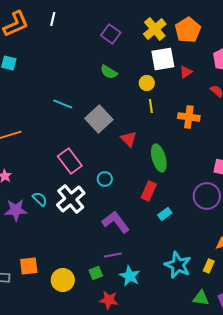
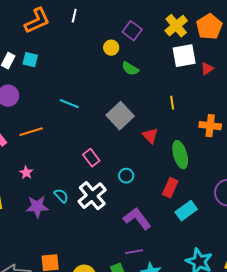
yellow circle: (147, 83) -> (111, 48), moved
cyan line: (63, 104) -> (69, 104), moved
orange cross: (189, 117) -> (210, 126), moved
pink rectangle: (70, 161) -> (91, 158), size x0.7
cyan rectangle: (165, 214) -> (186, 211), size x1.5

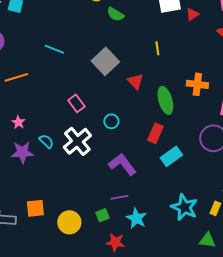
orange cross: (210, 126) -> (197, 84), moved
pink star: (26, 173) -> (18, 122), moved

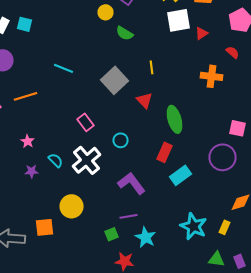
yellow line: (157, 48) -> (152, 67), moved
orange cross: (197, 84) -> (212, 76), moved
purple star: (22, 152) -> (32, 171), size x0.6
yellow circle: (69, 222) -> (72, 206), moved

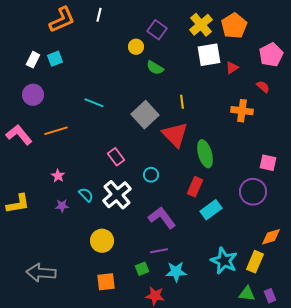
cyan square: (24, 24) -> (55, 59), turned -35
red triangle: (144, 100) -> (175, 135), size x1.6
orange square: (44, 227) -> (106, 282), moved
yellow rectangle: (224, 227) -> (255, 262), size x1.5
cyan star: (146, 237) -> (176, 272), turned -30

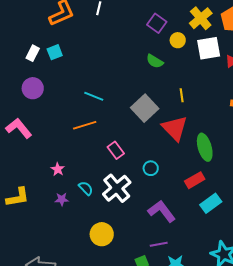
yellow circle: (136, 47) -> (178, 40), moved
orange line: (56, 131) -> (85, 125), moved
red rectangle: (195, 187) -> (195, 180), turned 36

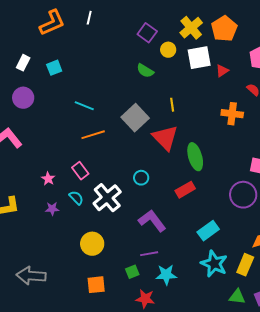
cyan square: (55, 52) -> (54, 68), moved
orange line: (85, 125) -> (93, 135), moved
pink rectangle: (116, 150) -> (80, 171), moved
cyan rectangle: (211, 203) -> (208, 231), moved

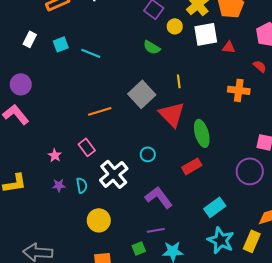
red triangle: (222, 71) -> (229, 47), turned 40
purple circle: (23, 98) -> (21, 84), moved
cyan line: (84, 106) -> (91, 53), moved
cyan semicircle: (76, 198) -> (82, 185), moved, turned 35

